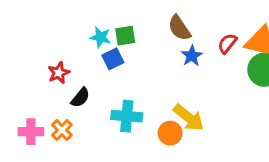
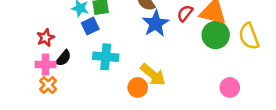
blue star: (192, 56) -> (156, 24), size x1.5
cyan cross: (127, 116) -> (106, 57), moved
pink cross: (31, 132) -> (46, 64), moved

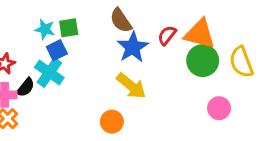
cyan cross: (106, 57) -> (49, 73), moved, turned 30
yellow arrow: (153, 75) -> (131, 86), moved
pink circle: (230, 87) -> (219, 108), moved

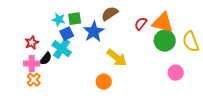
brown semicircle: (121, 20) -> (110, 14), turned 90
blue star: (133, 47) -> (94, 32), moved

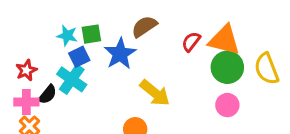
pink circle: (176, 73) -> (227, 105), moved

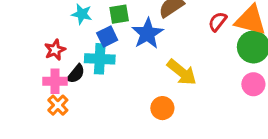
cyan star: (67, 36) -> (82, 14), moved
cyan cross: (72, 79) -> (100, 59), turned -32

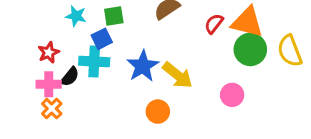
blue star: (147, 34) -> (143, 66), moved
pink circle: (253, 84) -> (232, 95), moved

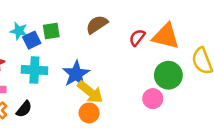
blue square: (102, 39) -> (32, 40), moved
green circle: (250, 49) -> (168, 75), moved
yellow arrow: (178, 75) -> (90, 92), moved
black semicircle: (70, 77) -> (24, 109), moved

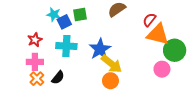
orange triangle: (166, 36) -> (158, 34), moved

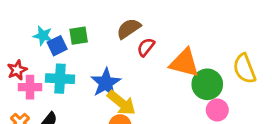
red semicircle: (149, 20) -> (146, 47), moved
pink cross: (35, 62) -> (30, 87), moved
pink circle: (162, 69) -> (217, 110), moved

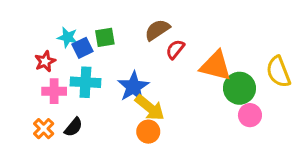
red star: (17, 70) -> (45, 61), moved

